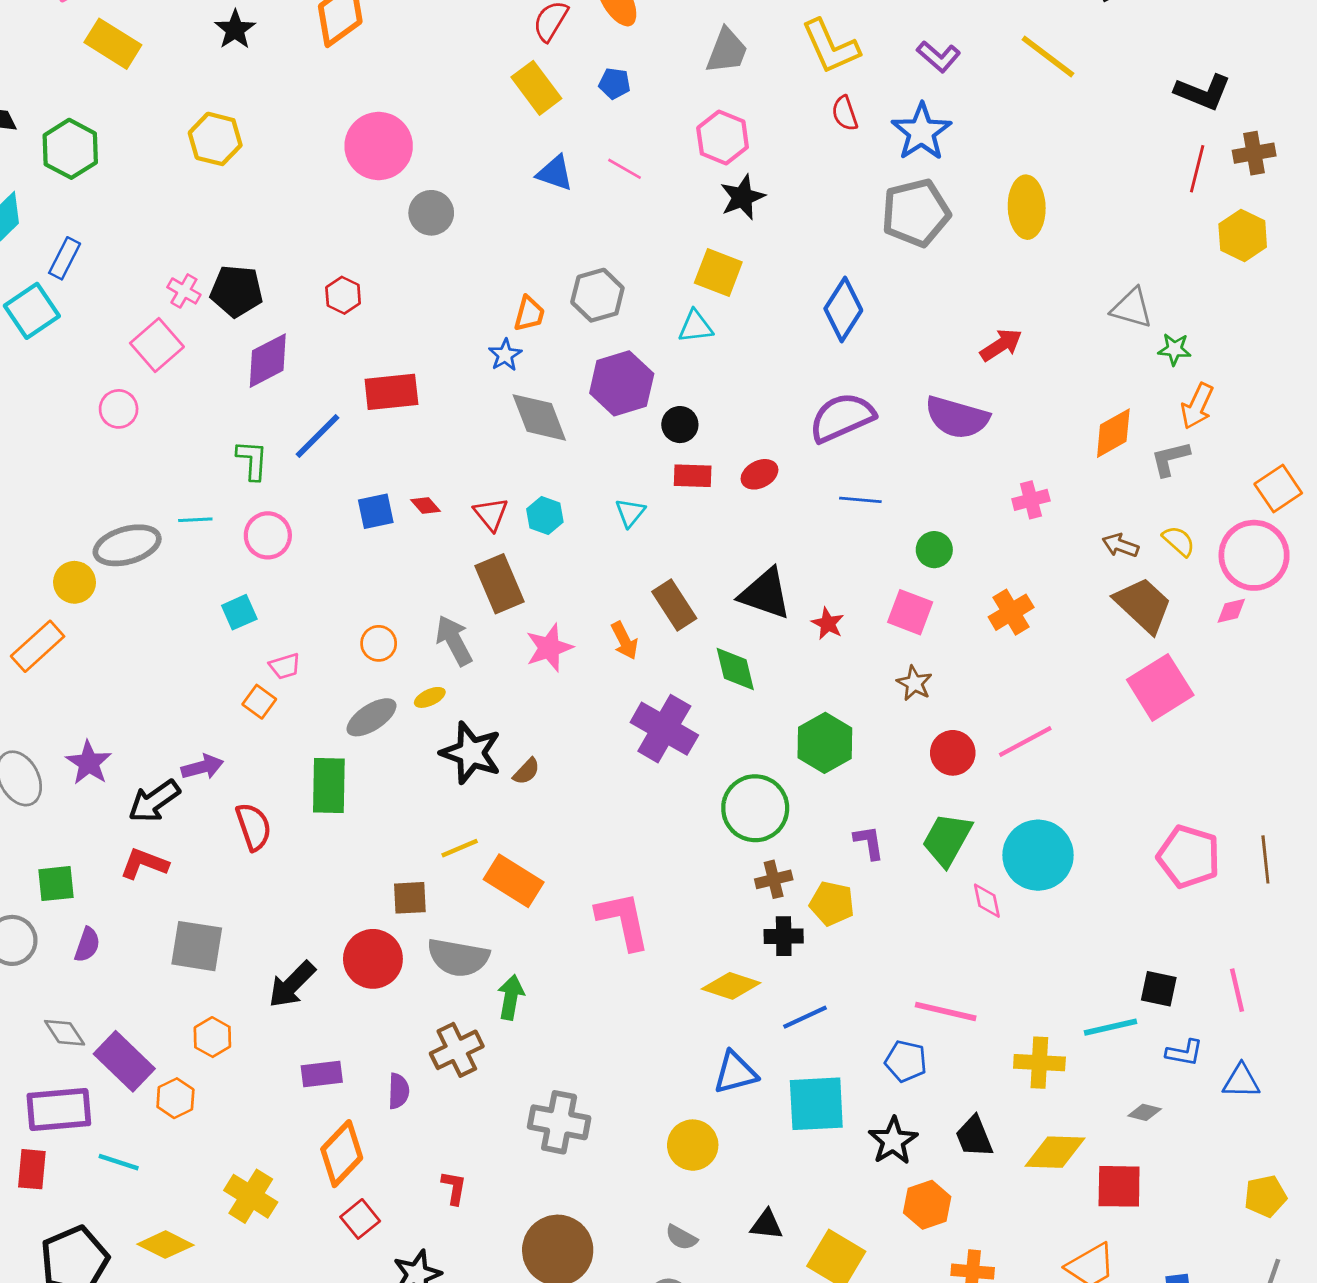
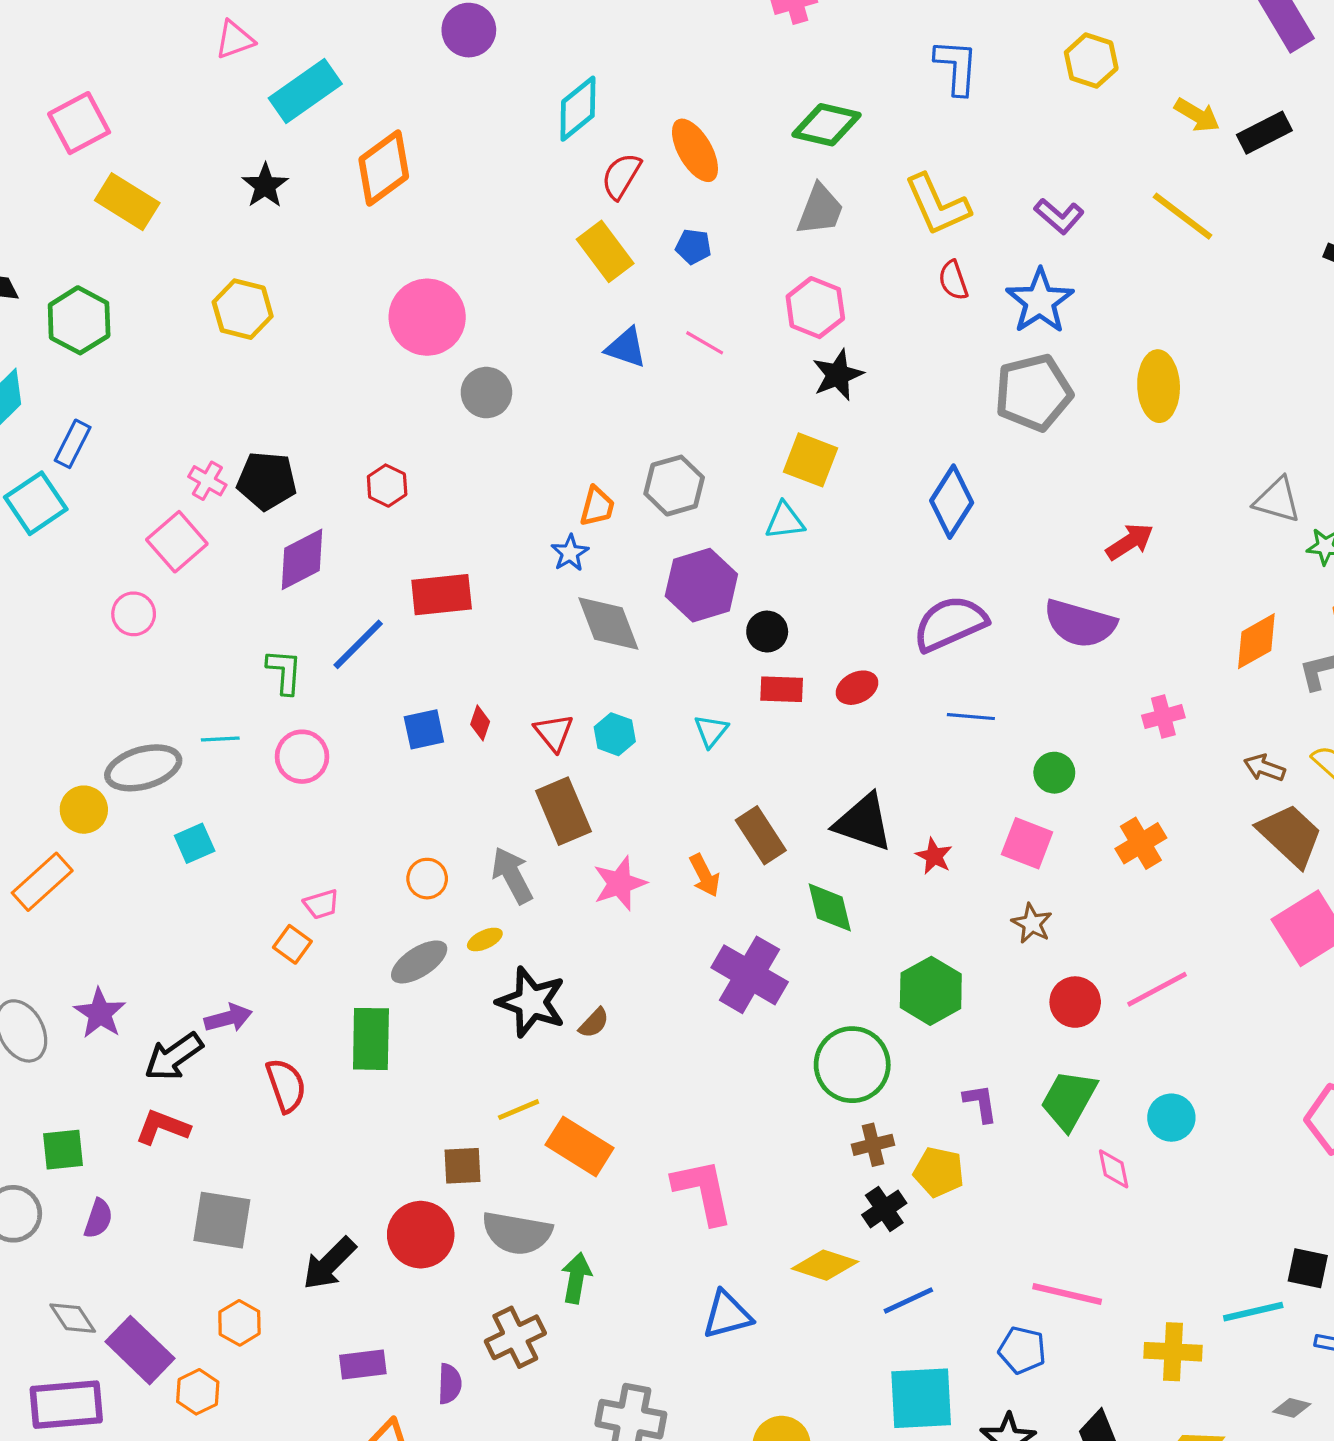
red diamond: (426, 506) -> (480, 723), turned 60
cyan square: (239, 612) -> (195, 843), moved
cyan circle: (1038, 855) -> (1171, 1118), size x0.6
black cross: (784, 936) -> (884, 1209), turned -33
blue triangle: (735, 1073) -> (727, 1315), moved

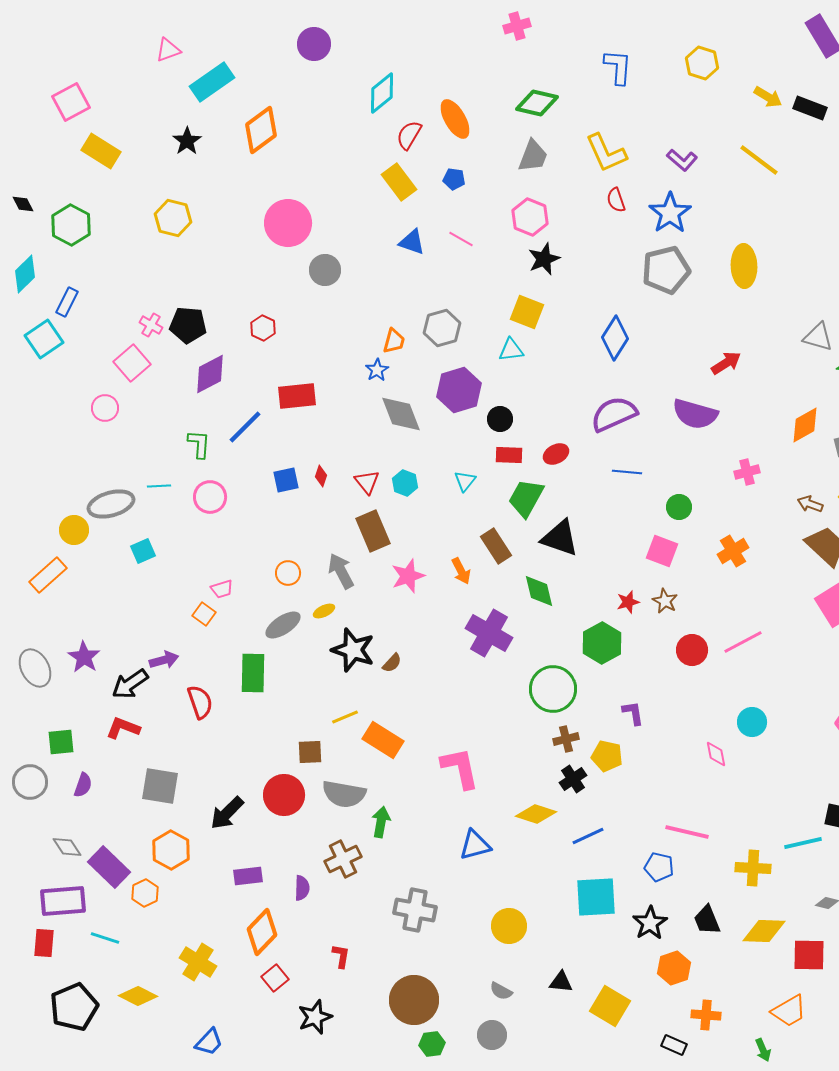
black rectangle: (1264, 133) -> (810, 108), turned 48
red star: (934, 856) -> (628, 602), moved, turned 30
green trapezoid: (1069, 1100) -> (526, 498), moved
orange hexagon: (239, 1323) -> (171, 850), size x1.4

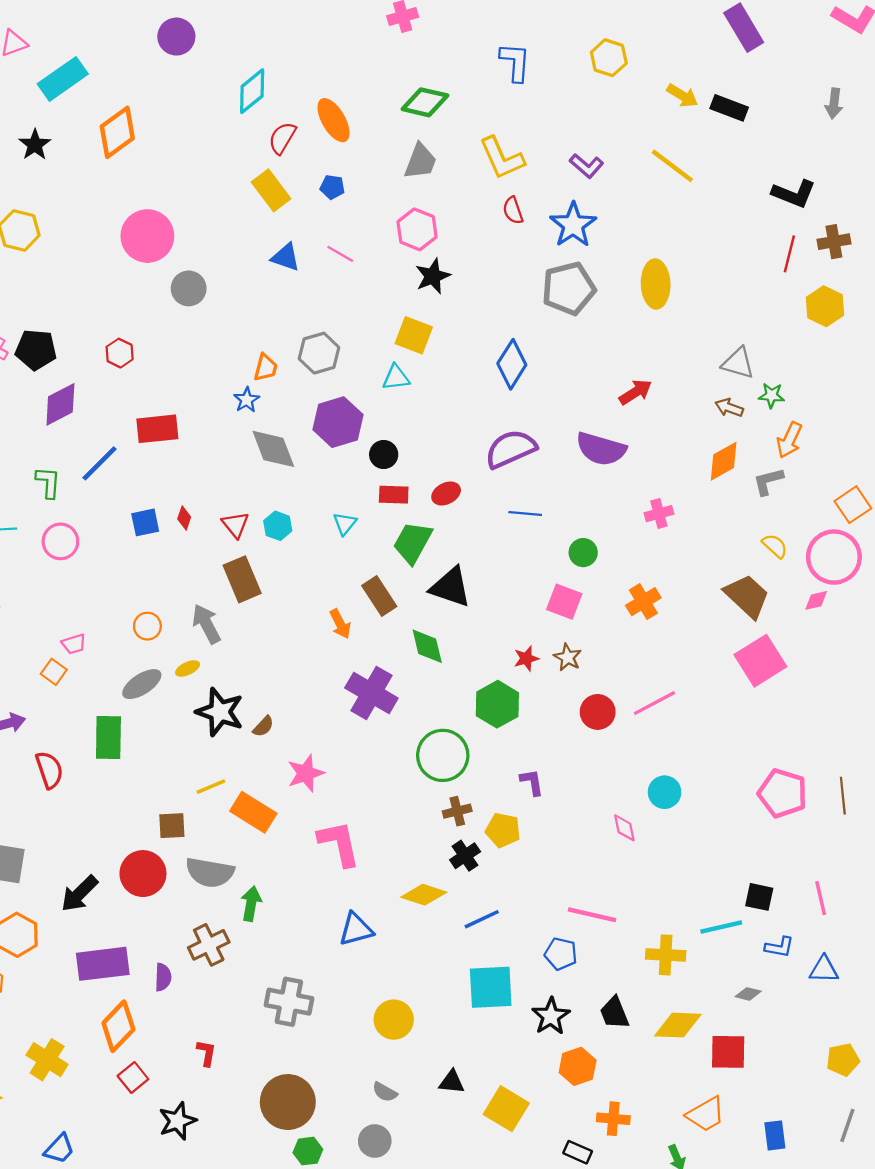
brown arrow: (810, 504) -> (729, 408), moved
pink star: (408, 576) -> (306, 773), moved
purple rectangle: (248, 876) -> (103, 964), size x1.6

